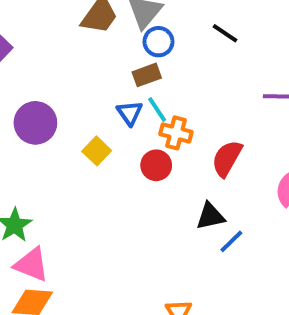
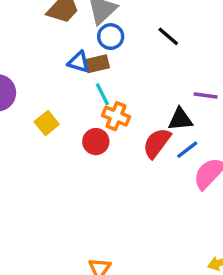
blue triangle: (130, 113) -> (79, 62), moved, turned -45
black triangle: (210, 216) -> (180, 119), moved
blue line: (231, 241) -> (187, 150), moved

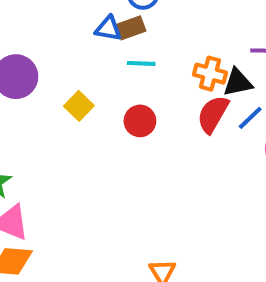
cyan line: (102, 94) -> (141, 63), turned -55
orange cross: (116, 116) -> (210, 74), moved

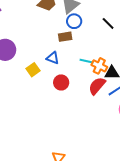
blue triangle: (108, 29) -> (53, 58), moved
cyan line: (141, 63) -> (87, 61), moved

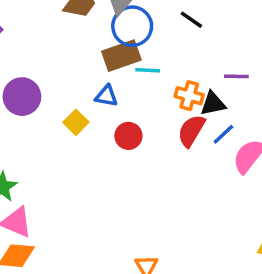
blue circle: (74, 21) -> (132, 26), size x1.5
brown rectangle: (65, 37) -> (121, 56), size x1.5
cyan line: (87, 61) -> (148, 70), moved

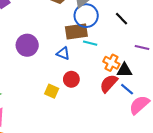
purple line: (236, 76) -> (142, 48), moved
purple circle: (22, 97) -> (27, 45), moved
yellow square: (76, 122) -> (52, 91), moved, turned -32
blue line: (223, 134) -> (127, 89), turned 72

